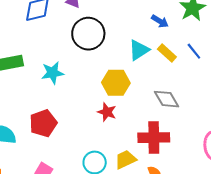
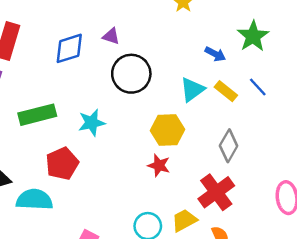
gray diamond: (167, 99) -> (229, 146), turned 64
red pentagon: (43, 123) -> (62, 164), moved
red cross: (154, 138) -> (216, 192), turned -32

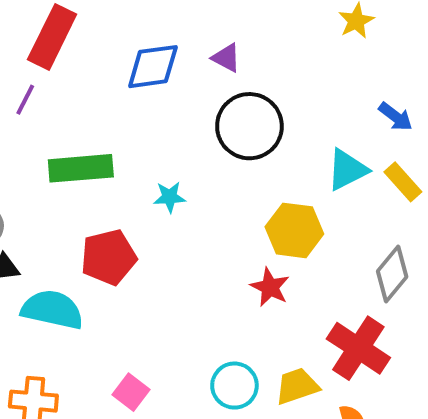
cyan star: (92, 123) -> (170, 197), size x0.7
red cross: (216, 192) -> (358, 348), turned -30

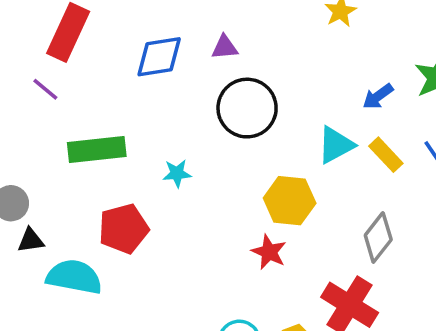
purple triangle: (226, 58) -> (225, 47), turned -32
purple line: (25, 100) -> (45, 89), turned -76
blue arrow: (396, 117) -> (378, 96), turned 108

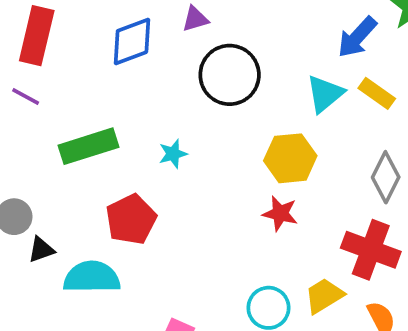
blue arrow: (378, 96) -> (357, 37), size x1.4

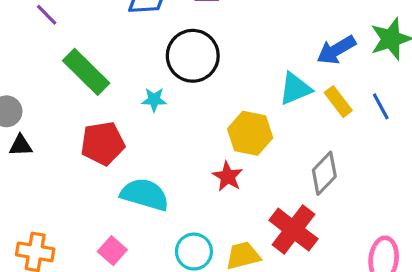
black circle: (230, 75) -> (193, 56), moved
green rectangle: (89, 146) -> (86, 72), turned 45
cyan semicircle: (92, 277) -> (145, 195), moved

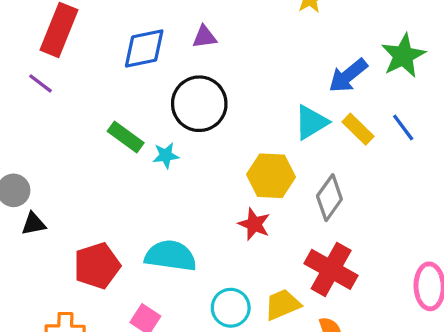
green rectangle: (86, 72) -> (126, 137), moved, size x0.7
red pentagon: (103, 143) -> (97, 266), moved
gray diamond: (324, 173) -> (329, 198), moved

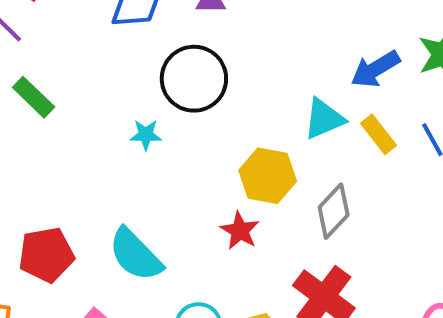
green rectangle: (126, 137) -> (34, 97), moved
cyan semicircle: (171, 256) -> (135, 255), turned -150

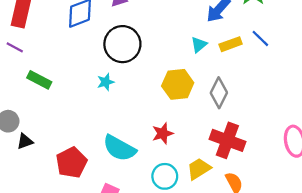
cyan triangle: (324, 119) -> (199, 45), size x0.7
yellow rectangle: (378, 134) -> (231, 44), turned -55
red star: (240, 231) -> (163, 133), moved, turned -30

